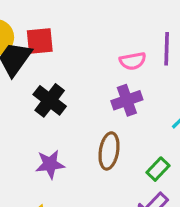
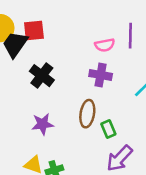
purple cross: (127, 100) -> (101, 75), turned 30
green rectangle: (158, 169) -> (108, 129), moved, turned -66

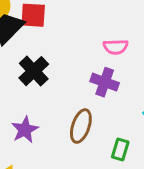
purple star: (43, 124) -> (25, 130), turned -30
green rectangle: (108, 129) -> (120, 150), moved, turned 30

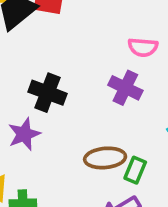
black cross: (34, 71) -> (47, 93), moved, turned -32
brown ellipse: (81, 126) -> (105, 158), moved, turned 60

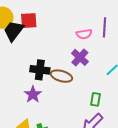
purple cross: (125, 88) -> (80, 57), turned 30
brown ellipse: (105, 158) -> (61, 76), moved, turned 35

